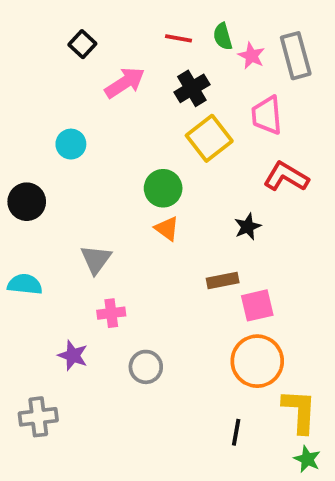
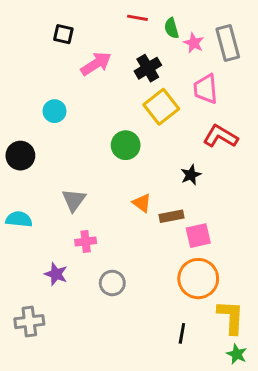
red line: (178, 38) -> (137, 18), moved
black square: (82, 44) -> (63, 34), turned -30
orange triangle: (167, 229) -> (142, 203), moved

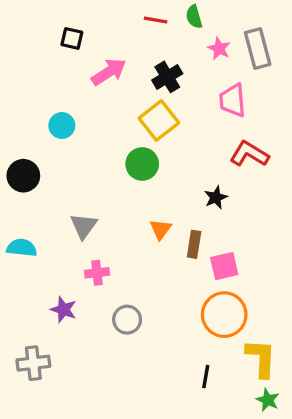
green semicircle: (172, 28) -> (194, 17), moved
yellow square: (161, 107) -> (159, 120), moved
orange triangle: (142, 203) -> (161, 229), turned 30
brown rectangle: (172, 216) -> (194, 244), turned -70

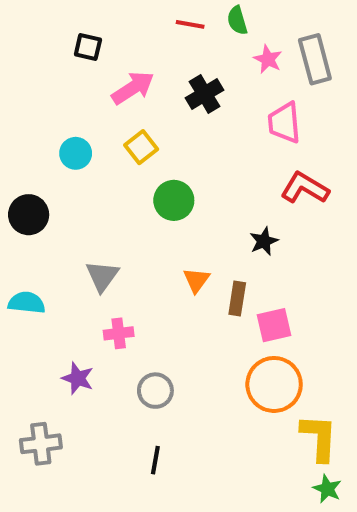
yellow square: (159, 120) -> (141, 147), moved, size x0.7
black line: (206, 377) -> (155, 460), moved

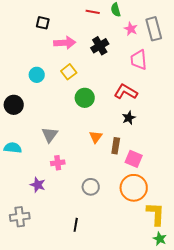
pink arrow: (133, 88) -> (65, 43), turned 30
red L-shape: (305, 188) -> (126, 92), moved
pink square: (274, 325) -> (134, 159), turned 36
gray circle: (155, 391) -> (91, 187), moved

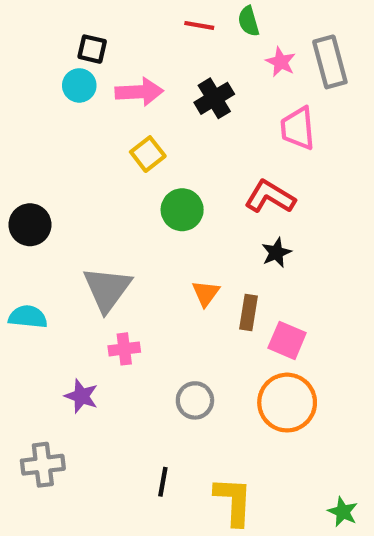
cyan circle: (37, 75) -> (79, 85), moved
gray triangle: (50, 135) -> (107, 289), size x1.4
yellow L-shape: (156, 214) -> (234, 501), moved

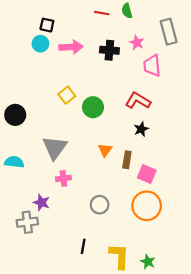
pink star: (281, 62) -> (137, 43), moved
black cross: (214, 98) -> (109, 50), turned 36
yellow square: (148, 154) -> (67, 95), moved
gray cross: (43, 465) -> (27, 222), moved
green star: (343, 512) -> (148, 262), moved

